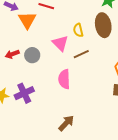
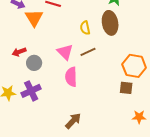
pink triangle: (60, 43) -> (65, 52), moved
gray circle: (32, 55) -> (34, 63), moved

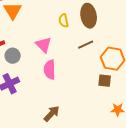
brown line: (88, 52) -> (86, 45), moved

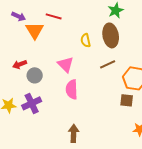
brown arrow: (52, 114) -> (74, 133), turned -42

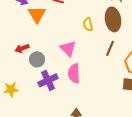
brown line: (108, 64) -> (110, 48), turned -42
purple cross: (32, 103) -> (48, 80), moved

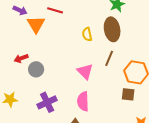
pink triangle: (68, 48) -> (85, 71), moved
pink semicircle: (74, 73) -> (83, 101), moved
purple cross: (48, 80) -> (47, 102), moved

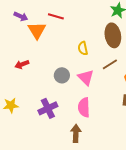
yellow semicircle: (87, 34) -> (83, 48), moved
brown line: (109, 58) -> (110, 64), turned 35
gray circle: (36, 69) -> (62, 75), moved

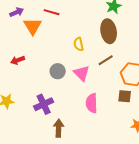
purple arrow: (21, 16) -> (17, 12), turned -48
pink semicircle: (84, 107) -> (92, 103), moved
brown arrow: (76, 133) -> (59, 128), moved

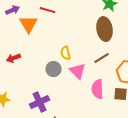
yellow semicircle: (79, 44) -> (66, 53), moved
pink semicircle: (92, 103) -> (98, 89), moved

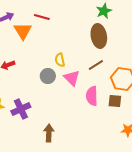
purple cross: (40, 102) -> (21, 109), moved

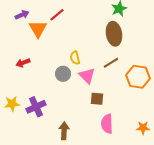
red line: (42, 17) -> (57, 15), turned -56
pink semicircle: (92, 96) -> (107, 124), moved
brown square: (115, 101) -> (97, 99), moved

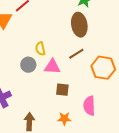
pink triangle: (87, 76) -> (52, 67), turned -42
pink semicircle: (107, 124) -> (89, 106), moved
orange star: (143, 128) -> (64, 119), moved

